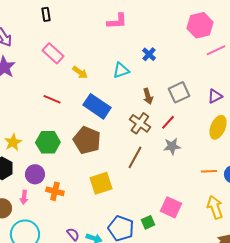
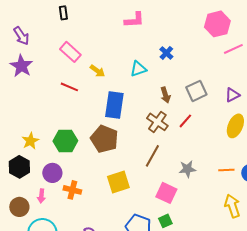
red line: (52, 99) -> (69, 87), moved
blue rectangle: (97, 106) -> (114, 105), turned 64
gray star: (172, 146) -> (187, 169), moved
pink square: (171, 207) -> (166, 193), moved

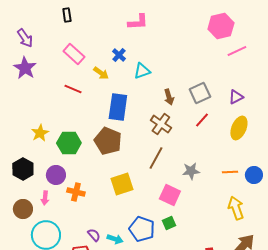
blue cross: (166, 53) -> (119, 55), moved
red line: (185, 121) -> (202, 120), moved
yellow star: (30, 141) -> (40, 133), moved

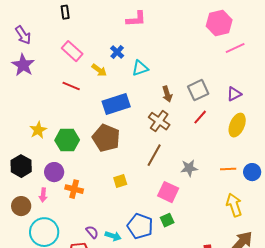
blue rectangle: (118, 107) -> (116, 104), turned 64
yellow square: (122, 184) -> (120, 181), size x0.6

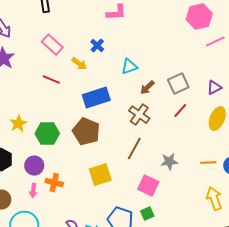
cyan triangle: (140, 68) -> (129, 67), moved
brown arrow: (167, 94) -> (147, 88), turned 63
yellow square: (120, 181) -> (100, 175), size x1.6
pink arrow: (43, 195) -> (33, 191), moved

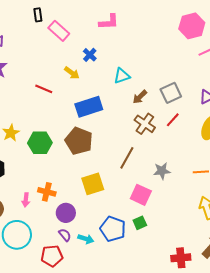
pink rectangle: (52, 45) -> (59, 31), moved
brown cross: (139, 115) -> (145, 124), moved
purple circle: (34, 166) -> (66, 213), moved

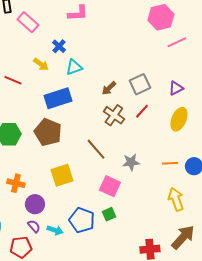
cyan triangle: (122, 76) -> (74, 67), moved
brown line: (127, 158) -> (96, 149), turned -70

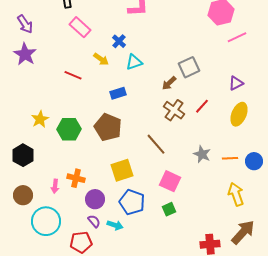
pink rectangle: (28, 22) -> (80, 27), moved
gray square: (140, 84) -> (189, 67), moved
blue rectangle: (58, 98) -> (118, 93), size x0.6
gray star: (131, 162) -> (202, 154), moved, turned 30
blue pentagon: (82, 220) -> (132, 202), moved

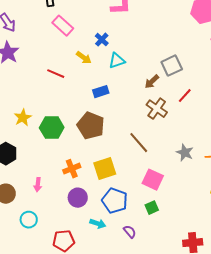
red line: (202, 106) -> (185, 96), moved
orange cross: (76, 178) -> (72, 169), moved, turned -36
cyan circle: (46, 221) -> (29, 220), size x0.6
purple semicircle: (94, 221) -> (130, 232), moved

